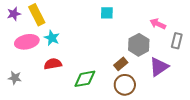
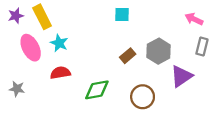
pink arrow: (158, 24) -> (194, 19), moved
pink ellipse: (27, 42) -> (31, 48), turned 75
brown rectangle: (121, 64) -> (128, 56), moved

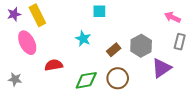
cyan square: (122, 15) -> (99, 11), moved
cyan star: (59, 43) -> (83, 39), moved
brown circle: (143, 97) -> (118, 78), moved

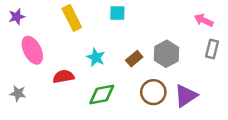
yellow rectangle: (37, 15) -> (72, 18), moved
cyan star: (83, 39) -> (96, 57), moved
purple triangle: (161, 68) -> (186, 96), moved
brown circle: (118, 78) -> (153, 92), moved

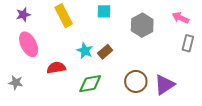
purple star: (17, 17) -> (23, 15), moved
gray hexagon: (166, 54) -> (142, 25), moved
brown rectangle: (134, 59) -> (105, 52), moved

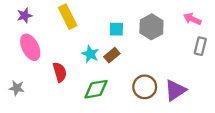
cyan square: (104, 11) -> (116, 29), moved
red semicircle: (56, 68) -> (60, 72), turned 84

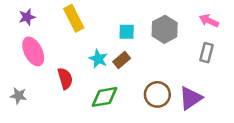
gray rectangle: (200, 46) -> (207, 53), moved

